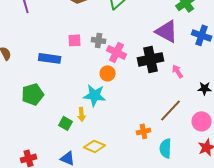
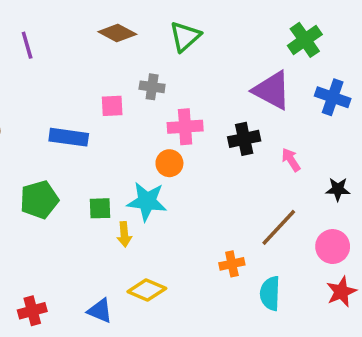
gray cross: (99, 40) -> (152, 87), moved
pink cross: (117, 52) -> (185, 127), turned -30
black cross: (151, 59) -> (244, 139), size x0.7
green square: (66, 123) -> (100, 208), moved, turned -32

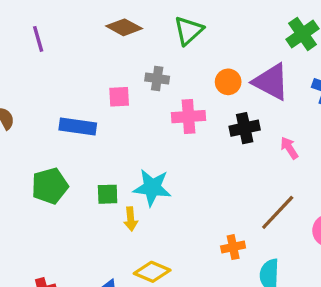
orange circle: (169, 163) -> (228, 82), moved

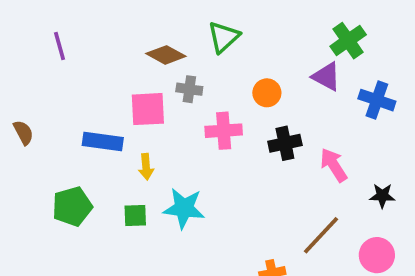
brown diamond: (124, 27) -> (166, 55), moved
purple triangle: (271, 82) -> (326, 77), moved, size x0.7
pink square: (119, 97) -> (148, 109), size x1.5
pink arrow: (289, 148) -> (334, 165), size x1.4
yellow arrow: (131, 219) -> (146, 167), moved

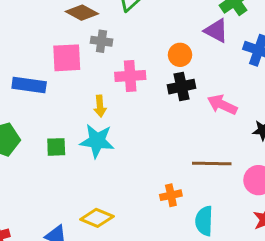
orange circle: (267, 93) -> (180, 55), moved
pink arrow: (334, 165) -> (222, 105), turned -32
yellow arrow: (146, 167) -> (100, 106), moved
brown line: (321, 235) -> (212, 164), turned 48

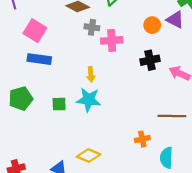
orange circle: (180, 55) -> (152, 25), moved
pink square: (67, 58) -> (35, 31), moved, turned 35
pink cross: (130, 76) -> (112, 40), moved

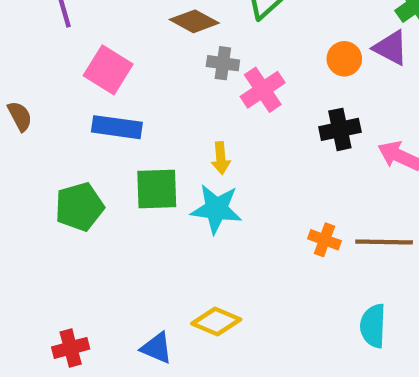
pink cross: (112, 40) -> (263, 90), turned -30
green square: (59, 104) -> (157, 189), moved, size x1.5
orange cross: (142, 139) -> (324, 240), moved, turned 32

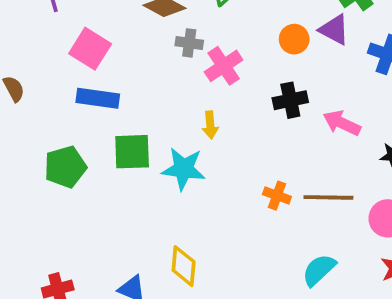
yellow arrow: (221, 158) -> (210, 125), moved
yellow diamond: (216, 321) -> (184, 266), turned 72
cyan semicircle: (373, 326) -> (319, 270), turned 45

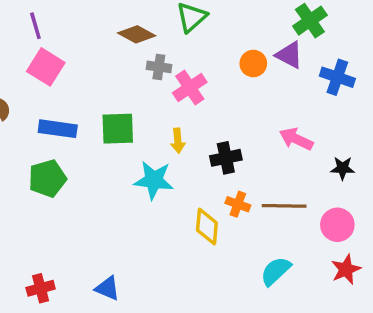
pink square: (90, 49) -> (46, 67), moved
blue rectangle: (98, 98) -> (58, 129), moved
black cross: (290, 100) -> (226, 158), moved
green square: (132, 152) -> (118, 129), moved
yellow diamond: (184, 266) -> (207, 226), moved

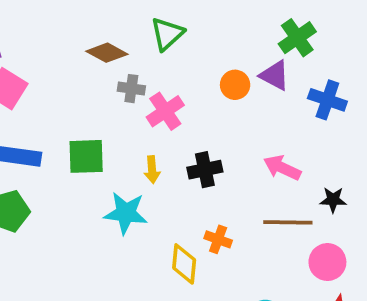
black cross: (226, 158) -> (205, 170), moved
brown line: (284, 206) -> (288, 222), moved

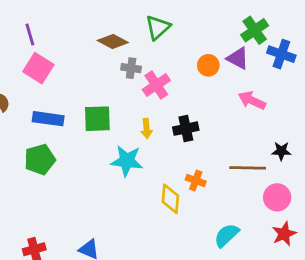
blue cross: (327, 100) -> (281, 54), moved
pink arrow: (282, 168) -> (252, 100), moved

